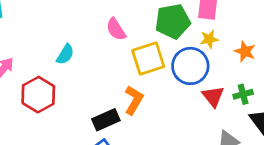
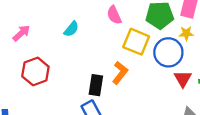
yellow square: (148, 58) -> (136, 42), turned 32
red hexagon: (38, 95) -> (35, 71), moved
black rectangle: (106, 120) -> (96, 85), turned -66

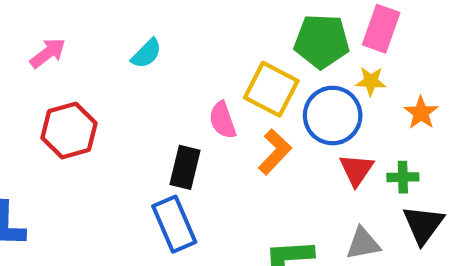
pink semicircle: (114, 15) -> (223, 120), moved
orange L-shape: (120, 73) -> (275, 152), moved

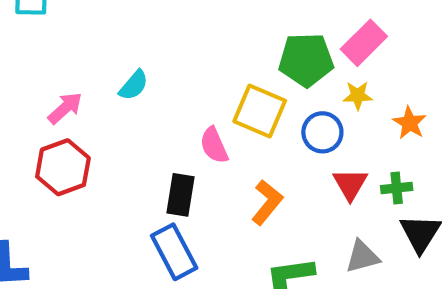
pink rectangle: (381, 29) -> (364, 43), turned 30
pink arrow: (48, 53) -> (65, 108), moved
blue circle: (333, 116) -> (322, 132), size x0.7
orange L-shape: (275, 152) -> (267, 202), moved

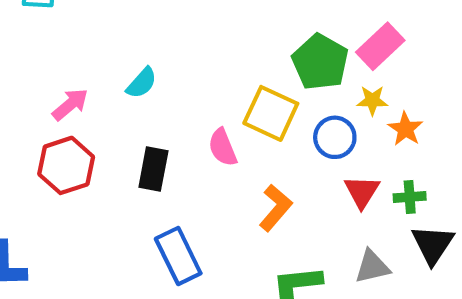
green pentagon: (306, 60) -> (320, 62), turned 30
orange star: (410, 123) -> (405, 129), moved
black rectangle: (180, 195) -> (153, 169), moved

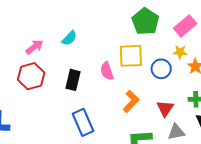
green pentagon: (320, 62) -> (145, 21), moved
yellow square: (271, 113) -> (131, 56), turned -30
red triangle: (362, 192) -> (165, 108), moved

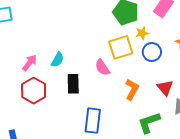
cyan semicircle: (69, 38) -> (58, 60), moved
yellow star: (180, 52) -> (142, 33), moved
blue rectangle: (83, 122) -> (93, 121), turned 45

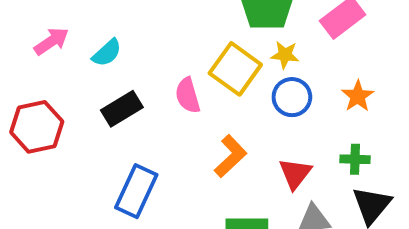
yellow square: (121, 47) -> (235, 69), turned 35
black rectangle: (73, 84) -> (122, 109), turned 42
red hexagon: (34, 91) -> (37, 127), moved

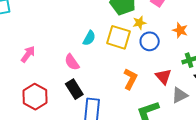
cyan semicircle: (107, 53) -> (89, 38), moved
pink semicircle: (188, 95) -> (72, 62), moved
black rectangle: (122, 109) -> (74, 89), moved, turned -72

